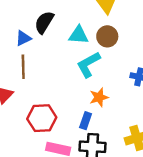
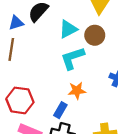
cyan triangle: (79, 35) -> (68, 29), turned -42

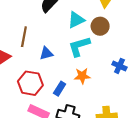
blue triangle: (16, 23) -> (46, 53), moved
blue rectangle: (60, 110) -> (60, 89), moved

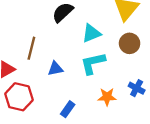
brown circle: (100, 26) -> (130, 43), moved
orange star: (82, 76) -> (107, 97), moved
red hexagon: (30, 83) -> (19, 97), moved

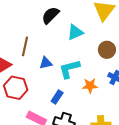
brown circle: (130, 43) -> (107, 50), moved
cyan L-shape: (93, 63) -> (69, 69), moved

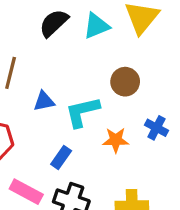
cyan triangle: (75, 32) -> (96, 26), moved
brown circle: (107, 50) -> (125, 82), moved

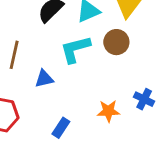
brown circle: (125, 82) -> (116, 42), moved
cyan L-shape: (82, 112) -> (75, 49), moved

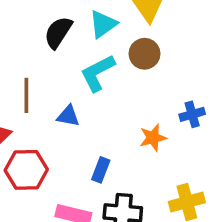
blue triangle: (44, 79) -> (68, 116), turned 36
blue cross: (144, 99) -> (192, 114), turned -30

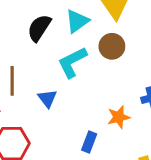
blue triangle: (68, 116) -> (47, 98), turned 42
blue rectangle: (101, 170) -> (89, 142), moved

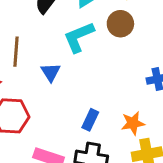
orange star: (119, 117) -> (133, 123), moved

